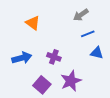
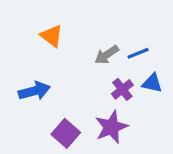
gray arrow: (81, 15) -> (107, 55), moved
purple cross: (54, 57) -> (122, 89), moved, turned 32

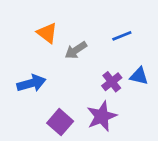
blue line: (138, 53) -> (122, 36), moved
gray arrow: (107, 55) -> (76, 50), moved

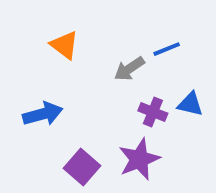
gray arrow: (76, 50) -> (129, 69), moved
purple cross: (112, 82) -> (153, 112), turned -30

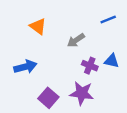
blue line: (167, 49) -> (108, 20), moved
purple star: (139, 159) -> (82, 93), turned 30

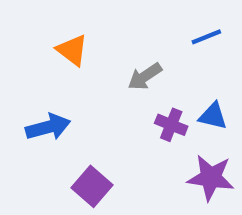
purple star: (82, 93) -> (211, 178), moved

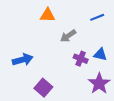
orange triangle: (72, 50) -> (48, 15), moved, turned -35
purple star: (211, 178) -> (99, 83), turned 30

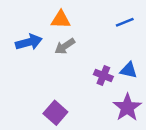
gray arrow: (68, 36) -> (65, 46), moved
blue arrow: (23, 60) -> (29, 42), moved

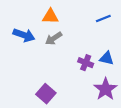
blue arrow: (29, 42) -> (24, 35), turned 35

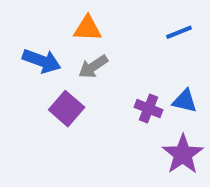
purple square: (46, 94) -> (67, 109), moved

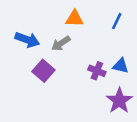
orange triangle: (87, 28) -> (74, 19), moved
blue line: (179, 32) -> (117, 21), turned -42

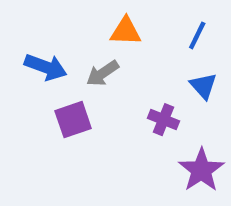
blue triangle: (121, 66) -> (203, 86), moved, turned 35
purple square: (43, 71) -> (73, 120), turned 30

